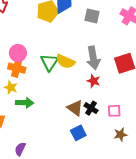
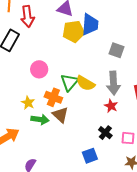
gray square: (92, 16) -> (117, 50), moved
orange cross: (17, 68) -> (53, 97), moved
brown triangle: (75, 108) -> (60, 115), moved

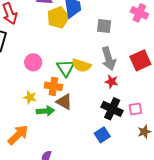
black cross: (105, 133) -> (112, 109), size x1.5

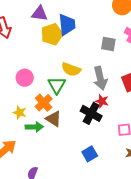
gray square: (104, 26) -> (108, 44), moved
yellow semicircle: (81, 65) -> (71, 69), moved
orange cross: (53, 86) -> (44, 103), turned 36
black cross: (112, 109) -> (91, 113), moved

